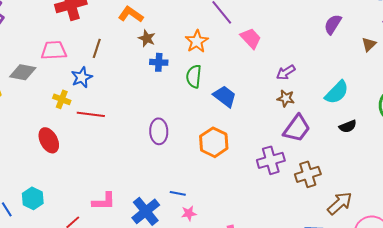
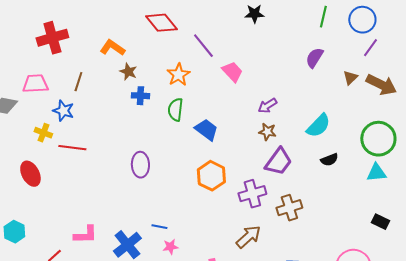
blue star: (82, 77) -> (63, 111), turned -30
orange hexagon: (214, 142) -> (211, 176), moved
brown arrow: (340, 203) -> (248, 237), moved

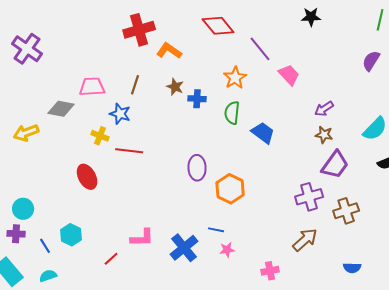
red cross: (52, 38) -> (139, 30), moved
brown star: (128, 72) -> (175, 87), moved
orange hexagon: (211, 176) -> (230, 189), moved

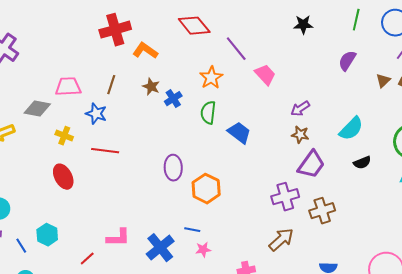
black star: (311, 17) -> (303, 25), moved
blue cross: (197, 99) -> (173, 99), turned -36
yellow cross: (100, 136) -> (64, 136), moved

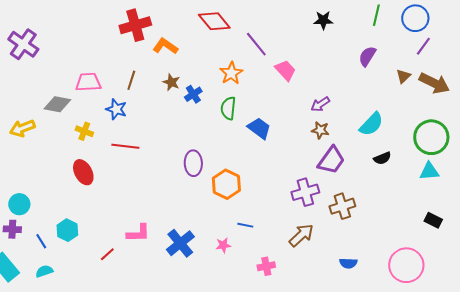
blue line: (192, 230) -> (245, 225), moved

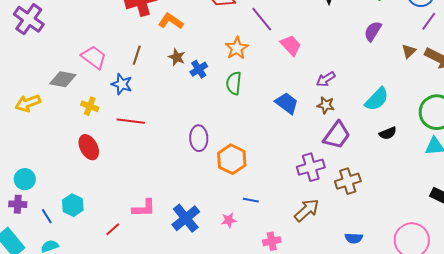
pink trapezoid: (88, 82) -> (94, 57), turned 40
blue trapezoid: (259, 128) -> (287, 103), moved

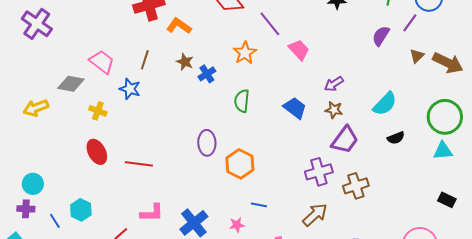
purple line: (429, 21) -> (410, 23), moved
green semicircle: (234, 83) -> (242, 101), moved
red line: (131, 121) -> (139, 164), moved

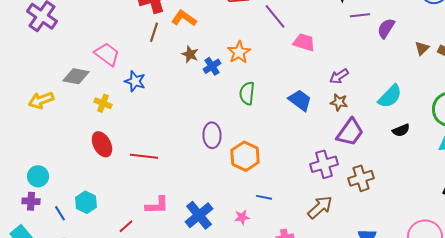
purple line: (410, 23) -> (360, 15), moved, turned 48
pink trapezoid: (299, 50) -> (304, 42), turned -30
orange star: (245, 53) -> (239, 52), moved
brown line: (145, 60) -> (154, 32), moved

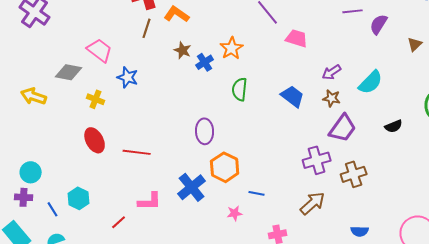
cyan semicircle: (390, 96) -> (371, 82), moved
yellow arrow: (41, 100) -> (34, 96), turned 40
orange hexagon: (245, 156) -> (225, 167), moved
blue cross: (199, 215) -> (192, 187), moved

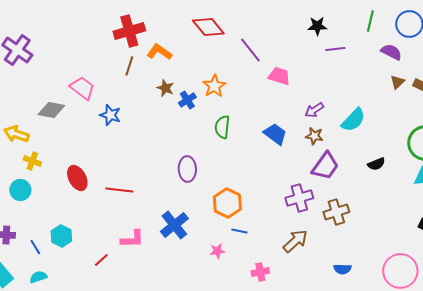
purple semicircle: (379, 24) -> (391, 52), moved, turned 85
yellow cross: (96, 99) -> (32, 161), moved
orange hexagon: (225, 167) -> (227, 203), moved
cyan circle: (31, 172) -> (20, 190), moved

